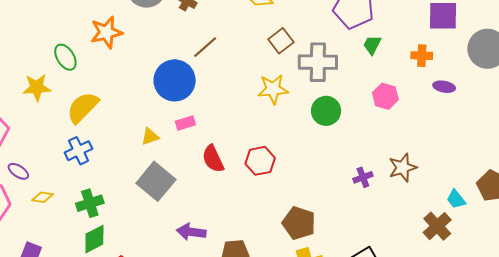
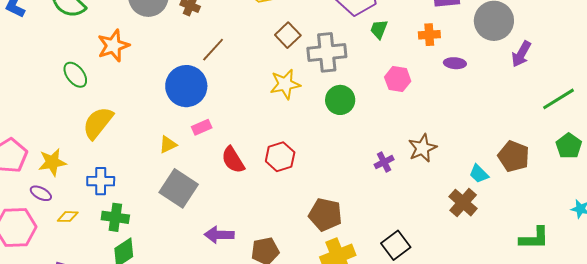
yellow star: (37, 87) -> (52, 162), moved
blue cross: (79, 151) -> (101, 181), moved, turned 32
green cross: (90, 203) -> (115, 217), turned 32

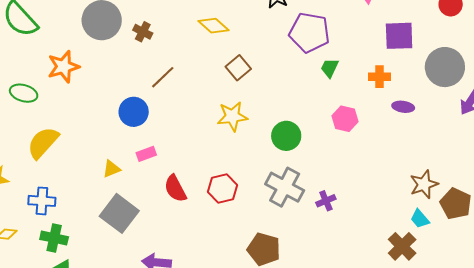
gray cross: (327, 52) -> (285, 187), moved, turned 30
green ellipse: (75, 75) -> (24, 93), turned -40
blue circle: (186, 86) -> (134, 112), size x0.7
brown star: (422, 148) -> (424, 184), moved

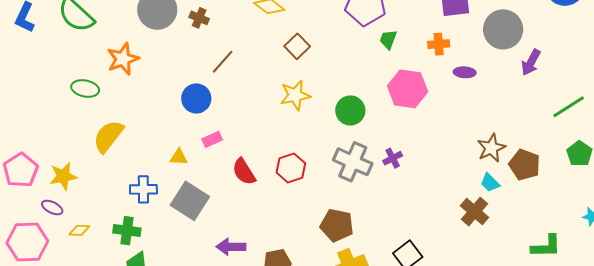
pink hexagon: (345, 119) -> (408, 89), size x1.5
yellow triangle: (111, 169) -> (179, 157), turned 30
blue cross: (42, 201) -> (143, 189), moved
purple cross: (326, 201) -> (393, 158), moved

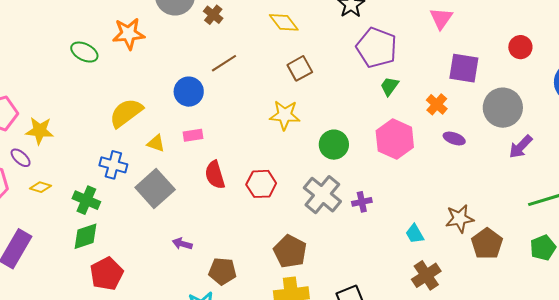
orange cross: (439, 44) -> (437, 104), turned 30
yellow semicircle: (108, 136) -> (126, 113), moved
cyan trapezoid: (490, 183) -> (415, 234), moved
purple arrow: (231, 247) -> (182, 244), size x0.7

